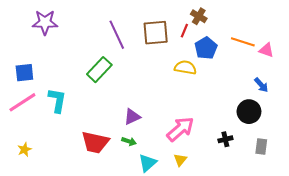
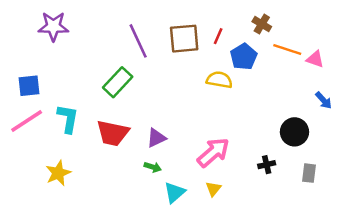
brown cross: (199, 16) -> (262, 24), moved
blue arrow: (261, 85) -> (324, 100), moved
red trapezoid: (95, 142) -> (113, 133), moved
yellow star: (24, 150) -> (58, 173), moved, size x1.5

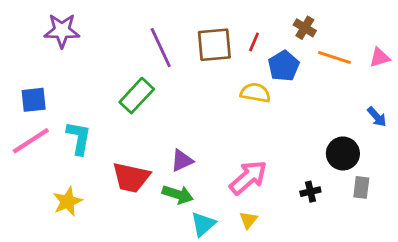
pink triangle: (315, 59) -> (380, 57), moved, turned -36
red trapezoid: (113, 133) -> (131, 177), moved
green arrow: (153, 167) -> (178, 194), size x1.5
gray rectangle: (309, 173) -> (361, 187), moved

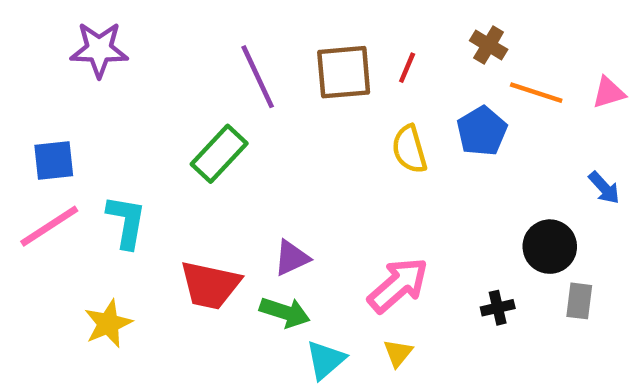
blue pentagon: (284, 66) -> (482, 131), moved
yellow semicircle: (255, 93) -> (409, 149), turned -116

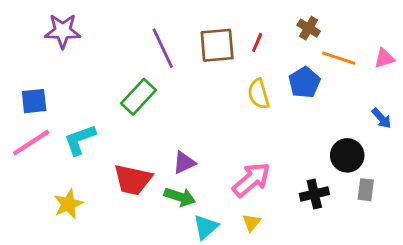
cyan L-shape: (126, 222) -> (80, 140), turned -120
black cross: (498, 308) -> (314, 194), size x1.4

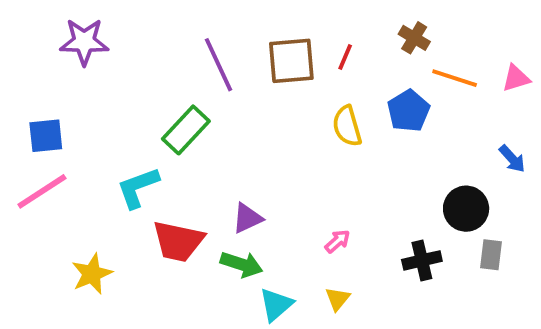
cyan L-shape: (80, 140) -> (138, 188), moved
pink arrow: (251, 180) -> (337, 241), size x0.5

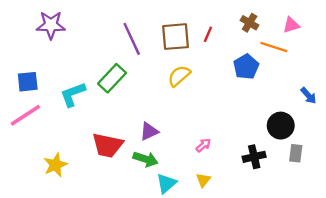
pink triangle: (516, 78) -> (291, 25), moved
yellow semicircle: (347, 126) -> (179, 76), moved, turned 65
cyan L-shape: (138, 188) -> (73, 94), moved

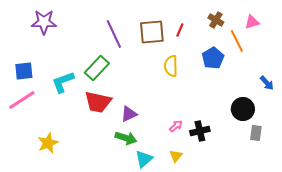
orange line: (274, 47) -> (237, 41), turned 45
yellow semicircle: (179, 76) -> (171, 66), moved, turned -50
red trapezoid: (107, 145) -> (98, 102), moved
black cross: (254, 157) -> (200, 131), moved

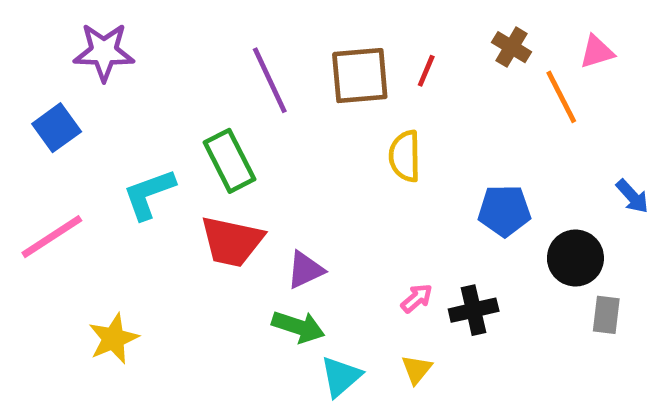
blue pentagon: (213, 58) -> (504, 211), moved, turned 30
green rectangle: (97, 68) -> (230, 161), turned -70
blue square: (24, 71) -> (57, 128), moved, turned -30

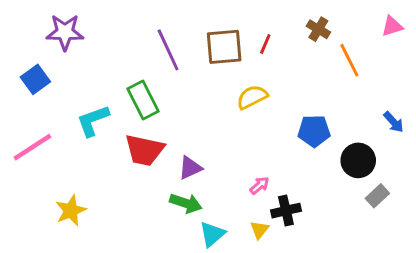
pink triangle: (597, 52) -> (392, 26), moved
yellow semicircle: (405, 156) -> (252, 97), turned 64
black cross: (474, 310) -> (286, 211), moved
gray rectangle: (606, 315) -> (377, 196), turned 40

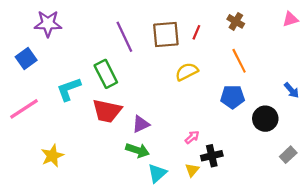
orange line: (349, 60) -> (239, 61), moved
gray rectangle: (377, 196) -> (288, 155), moved

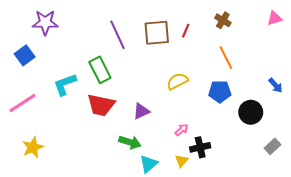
yellow semicircle: (187, 72) -> (177, 81), moved
purple triangle: (141, 124) -> (141, 111), moved
yellow star: (52, 156) -> (33, 147), moved

